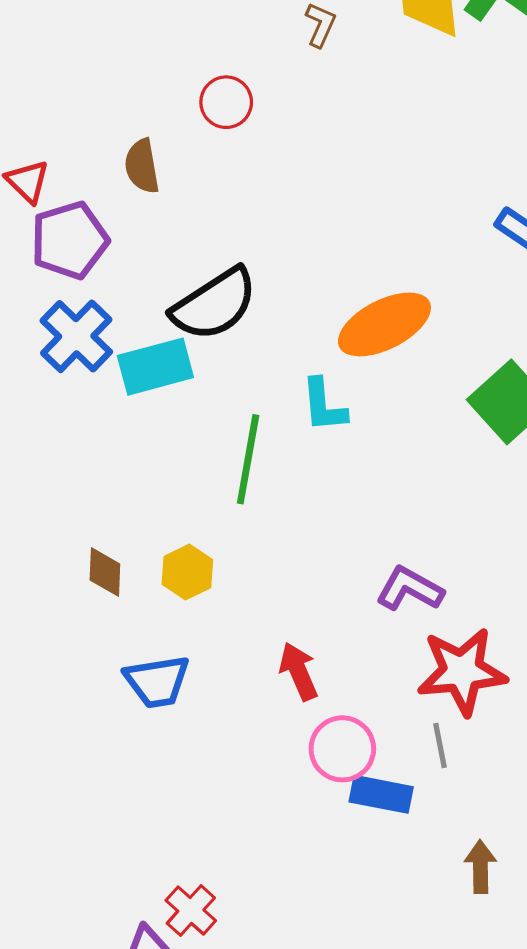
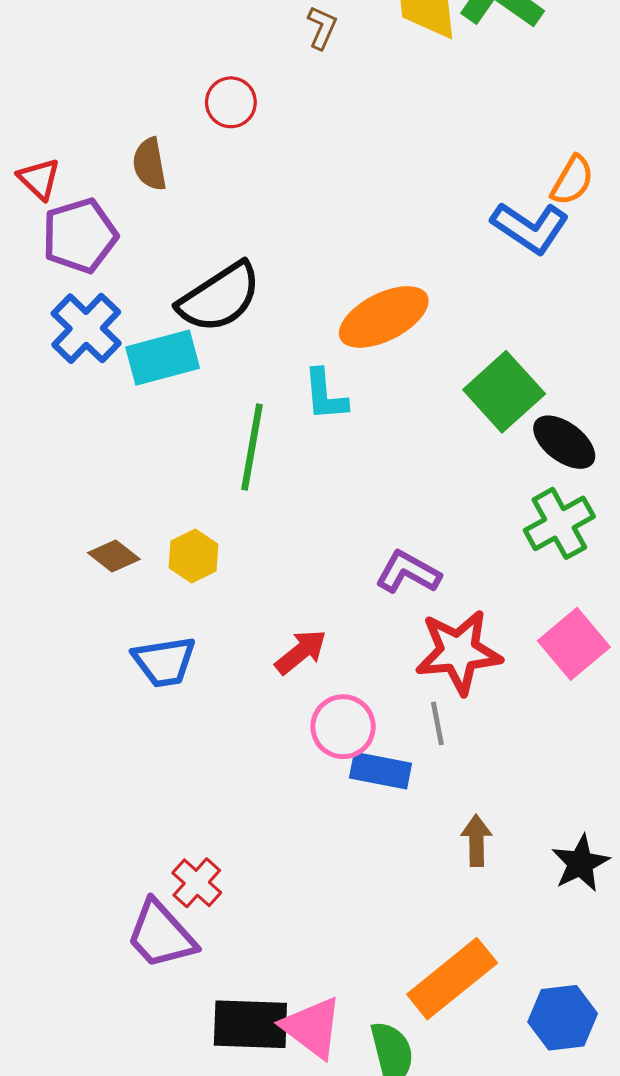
brown diamond: (105, 572) -> (114, 556), turned -54
red arrow: (299, 671) -> (301, 652), turned 74

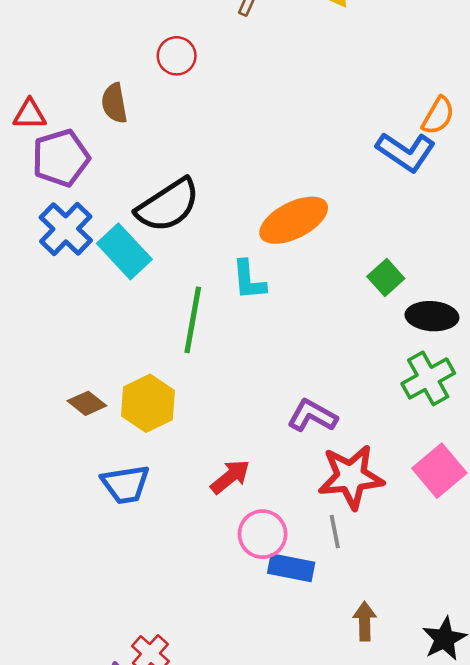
red triangle: (39, 179) -> (30, 114), turned -44
cyan rectangle: (163, 358) -> (124, 251), turned 62
green square: (504, 392) -> (386, 278), size x0.6
black ellipse: (564, 442) -> (432, 316), turned -33
yellow hexagon: (193, 556) -> (148, 403), size x1.4

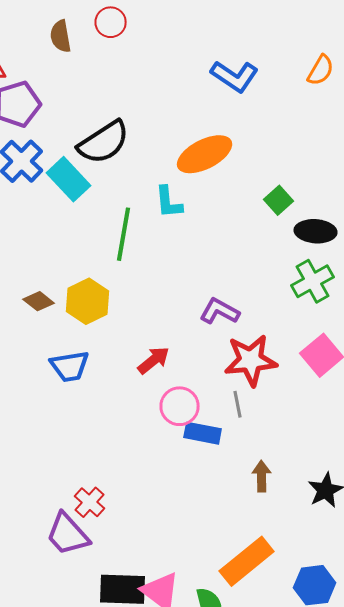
brown semicircle: (114, 103) -> (61, 36), moved
blue L-shape: (406, 152) -> (235, 76), moved

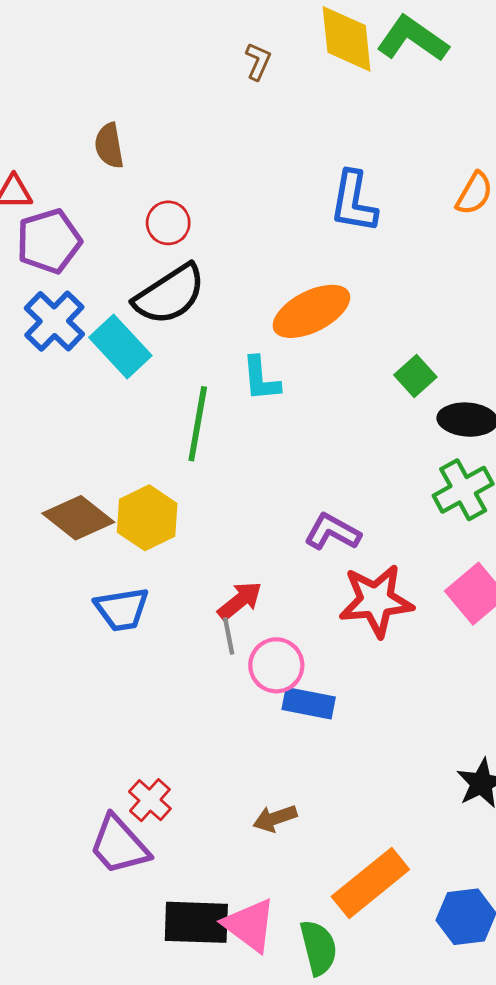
red circle: (111, 22) -> (168, 223), moved
blue L-shape: (235, 76) -> (354, 202), turned 66
brown diamond: (39, 301) -> (78, 518), size x1.6
gray line: (238, 404) -> (229, 636), moved
brown arrow: (262, 476) -> (275, 818), moved, turned -108

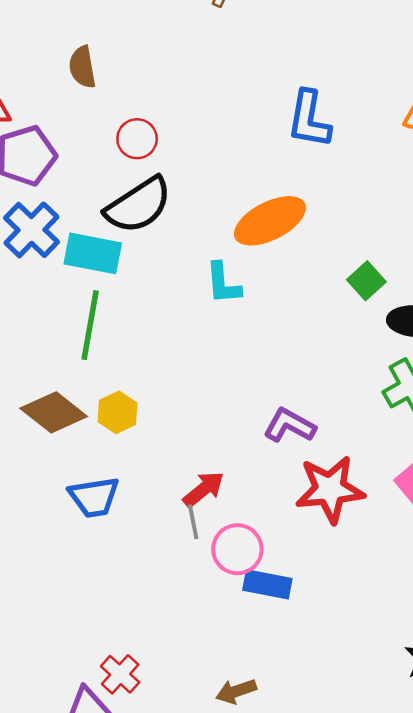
cyan rectangle: (120, 346) -> (93, 253), turned -36
green line: (198, 424) -> (90, 325), moved
yellow hexagon: (147, 518) -> (118, 412), size x0.7

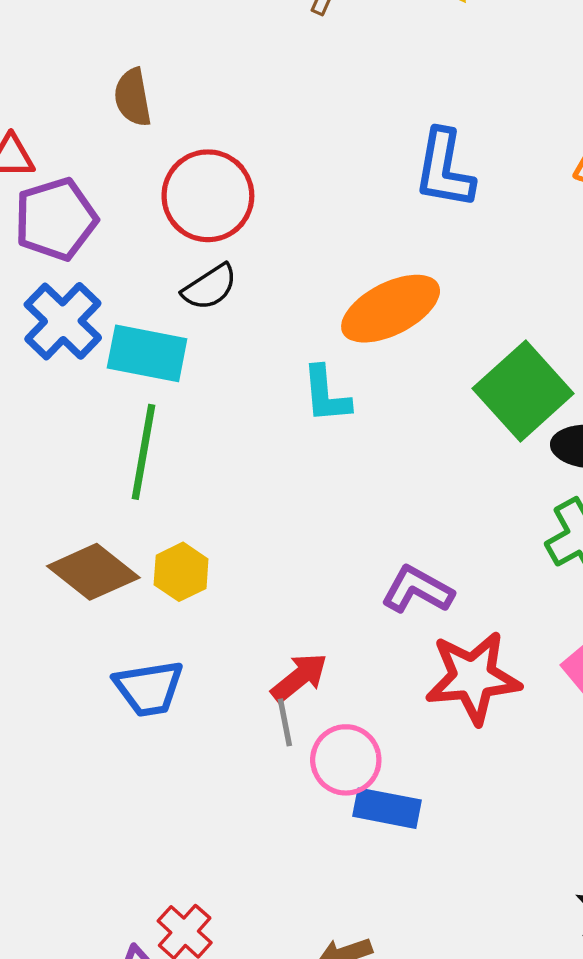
red circle: (137, 139) -> (208, 196), size x1.6
black semicircle: (138, 205) -> (210, 287), size x0.6
green square: (366, 281) -> (523, 391), size x1.8

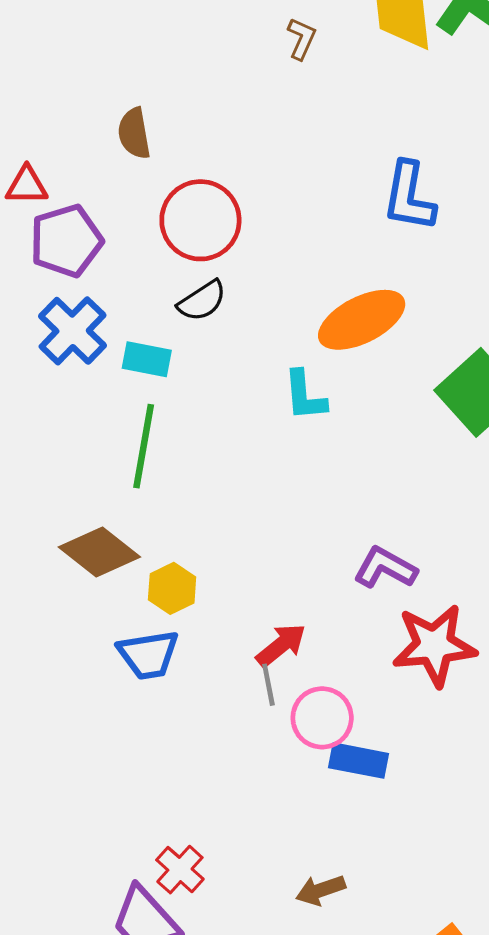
cyan rectangle: (147, 353) -> (147, 359), size x0.7
yellow hexagon: (181, 572) -> (172, 588), moved

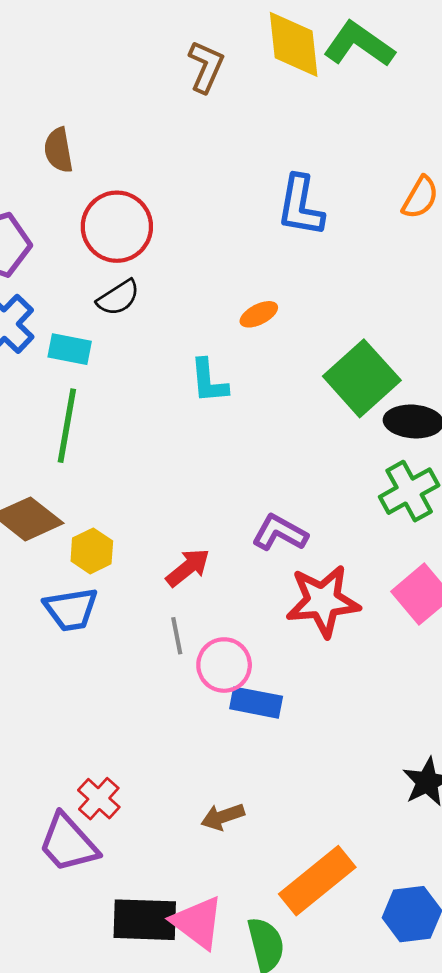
brown L-shape: (302, 39) -> (206, 67), size x1.4
orange ellipse: (362, 320) -> (259, 314), size x0.5
red arrow: (281, 645) -> (188, 568), moved

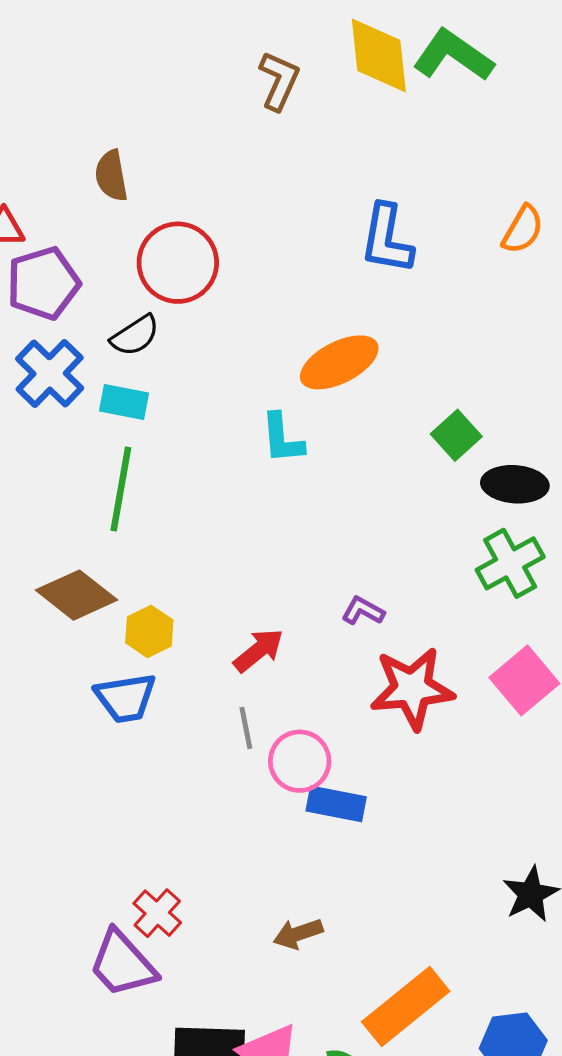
black semicircle: (118, 298) -> (135, 335), moved
orange ellipse: (259, 314) -> (339, 362), size x1.8
green square: (362, 378) -> (456, 435), size x0.6
purple L-shape: (280, 533) -> (363, 611), size x0.7

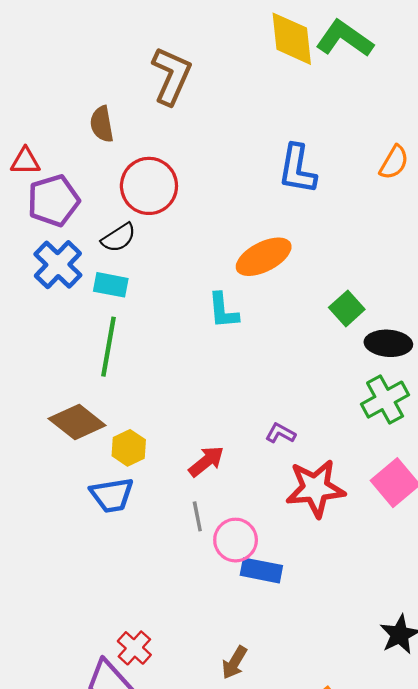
brown L-shape: (279, 81) -> (171, 76), moved, size x1.4
brown arrow: (298, 934) -> (234, 663), turned -40

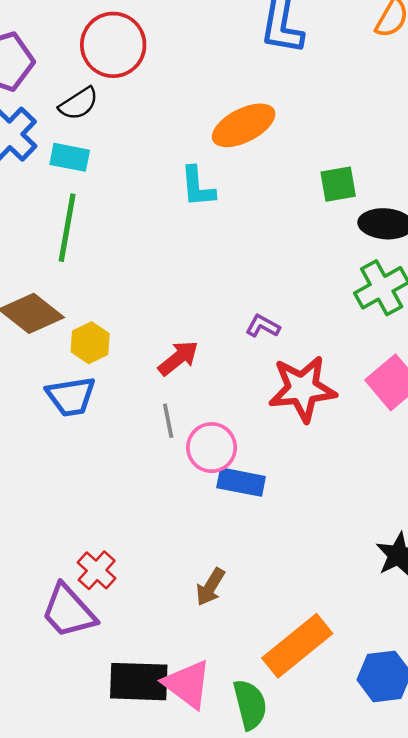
green square: (347, 308) -> (338, 184), turned 32

